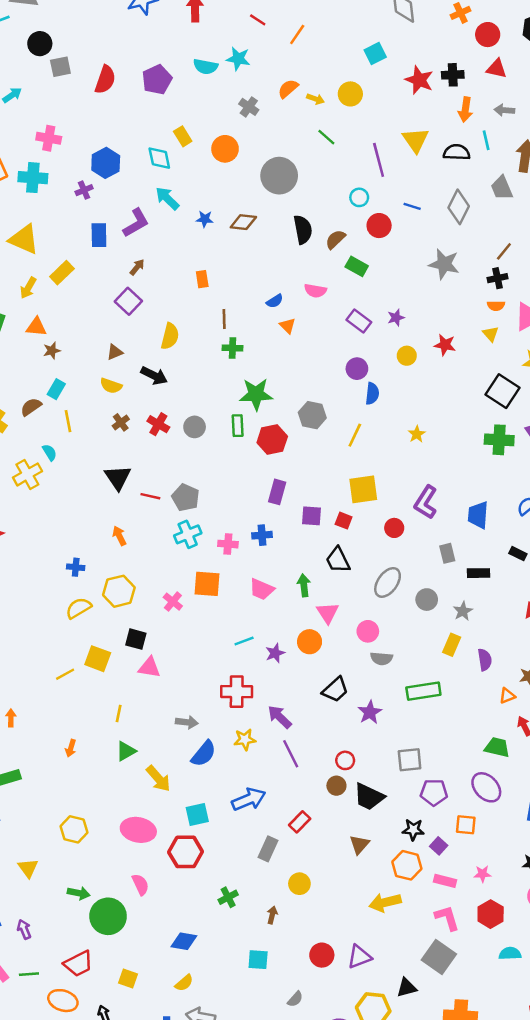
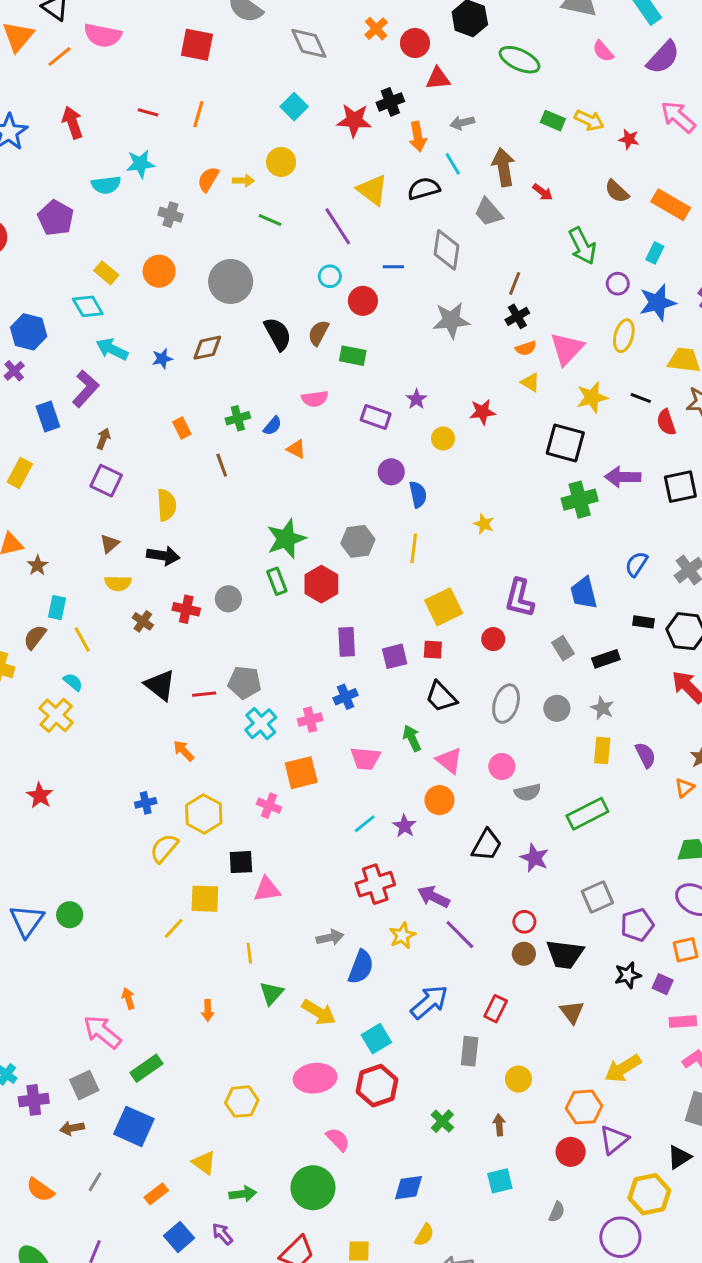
green cross: (233, 348) -> (238, 418), moved
orange hexagon: (407, 865) -> (584, 1107), moved
green arrow: (79, 893) -> (243, 1194), moved

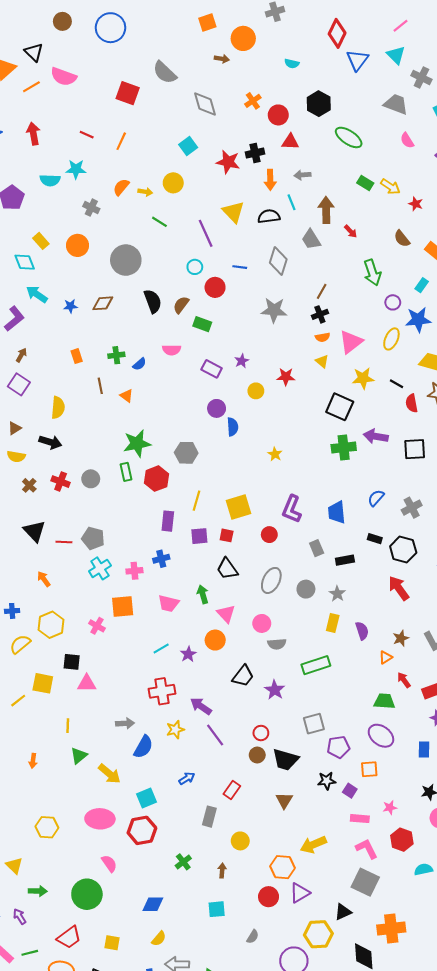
orange triangle: (296, 449) -> (127, 396), moved
yellow line: (414, 548) -> (197, 501), moved
blue arrow: (429, 1002) -> (187, 778), size x0.6

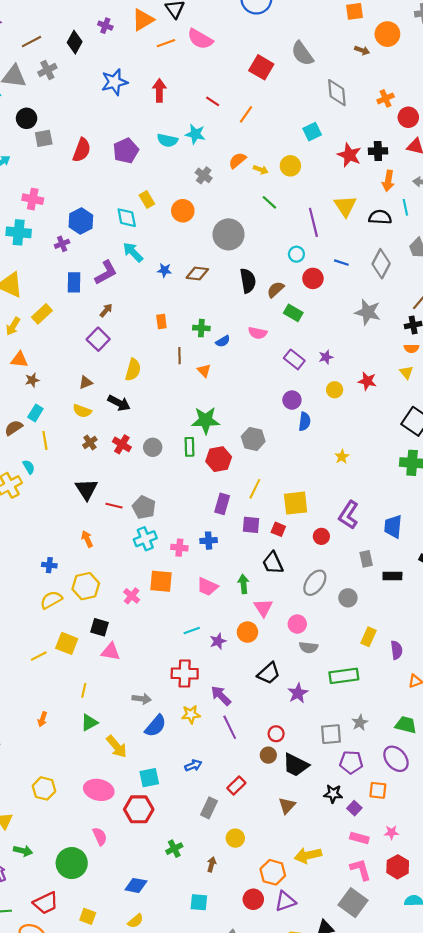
gray star: (337, 594) -> (360, 723), moved

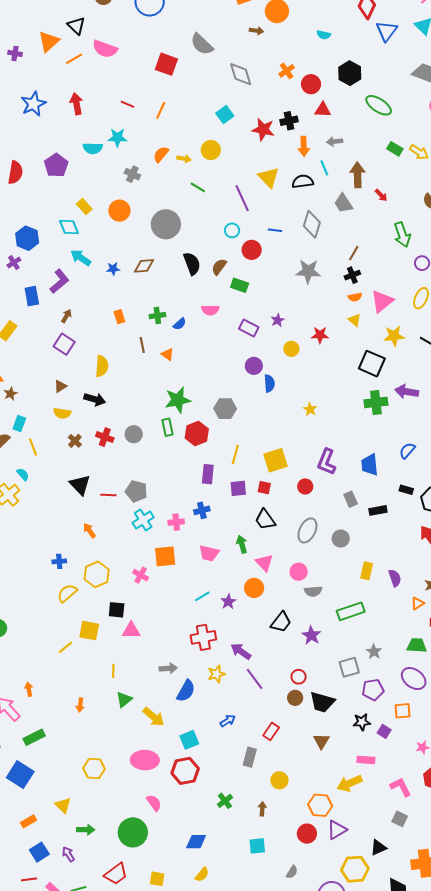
pink rectangle: (359, 838) -> (366, 760), moved
gray square: (353, 903) -> (400, 819), size x0.6

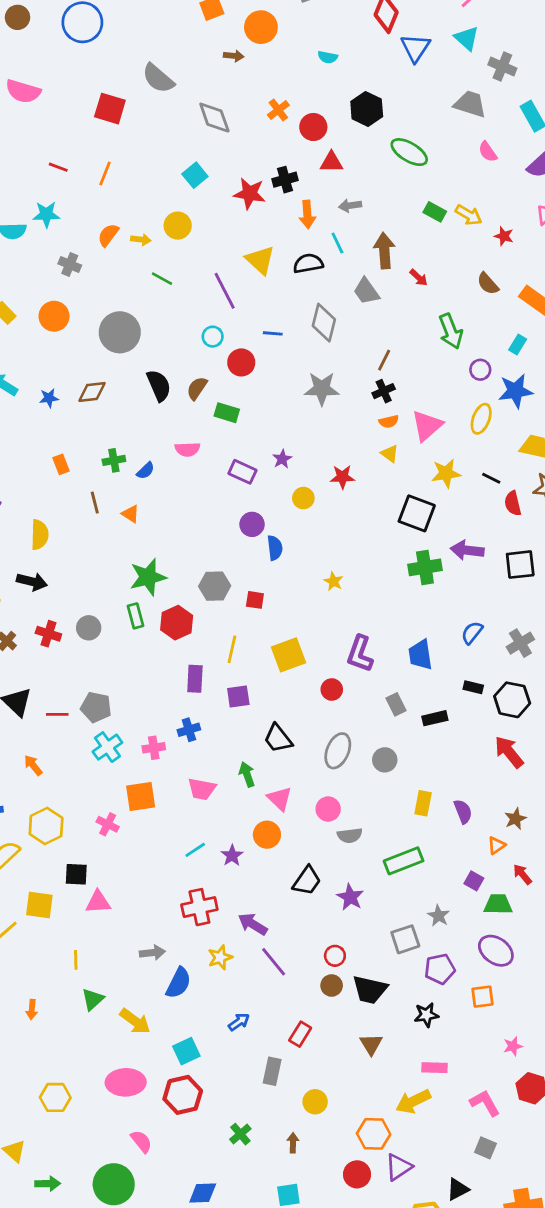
red square: (264, 488) -> (255, 600), moved
purple square: (384, 731) -> (474, 881), moved

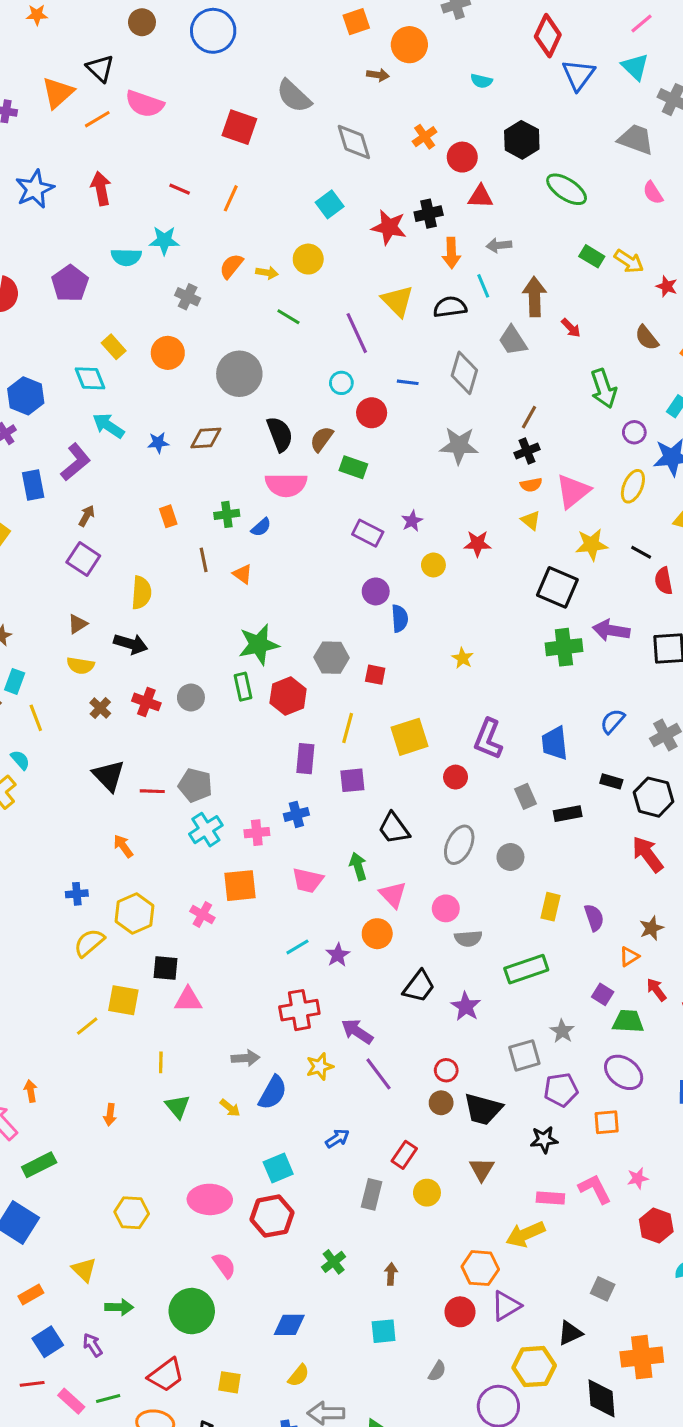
pink semicircle: (187, 449) -> (286, 485), moved, size x1.5
green triangle: (93, 999) -> (178, 1106), turned -30
yellow arrow: (135, 1021) -> (230, 1108), moved, size x0.6
yellow circle: (315, 1102) -> (427, 1193), moved
pink L-shape: (485, 1103) -> (595, 1189), moved

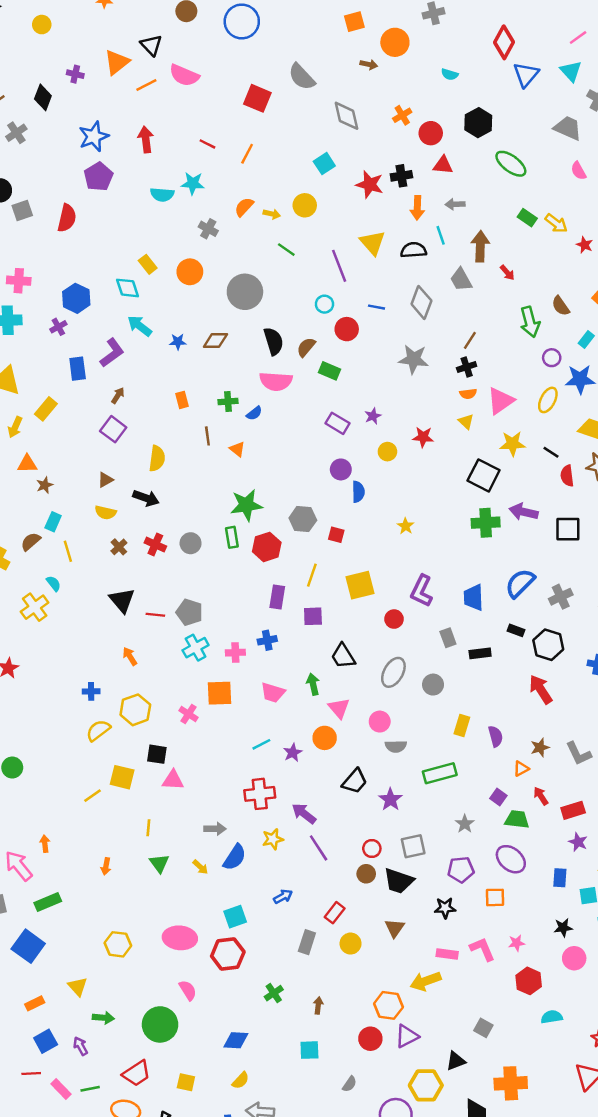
purple pentagon: (70, 283) -> (98, 177), moved
brown semicircle: (647, 338) -> (561, 306), moved
blue semicircle: (613, 721) -> (520, 583), size x1.5
gray square: (524, 1055) -> (413, 846), moved

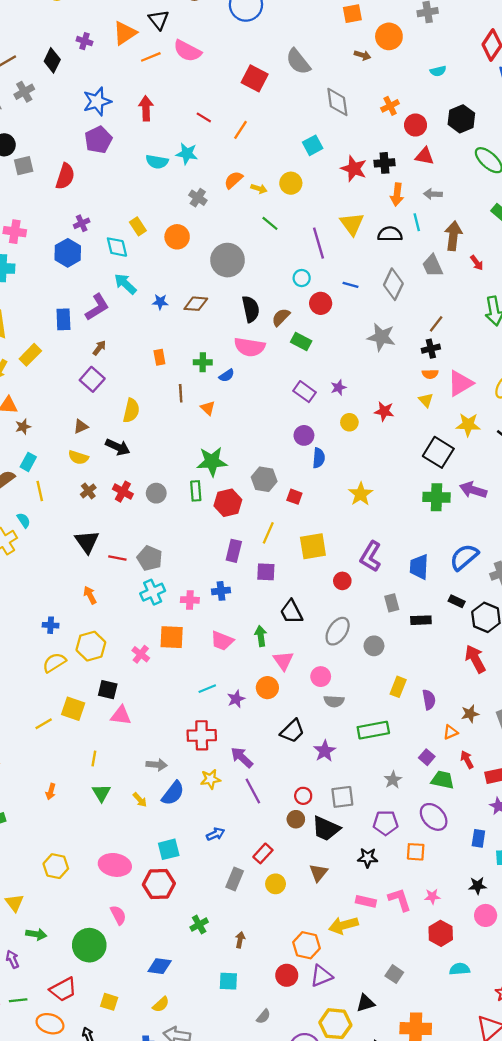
cyan semicircle: (450, 74) -> (438, 71), turned -35
purple cross: (58, 327) -> (82, 223), moved
yellow star: (406, 526) -> (361, 494), size x1.5

